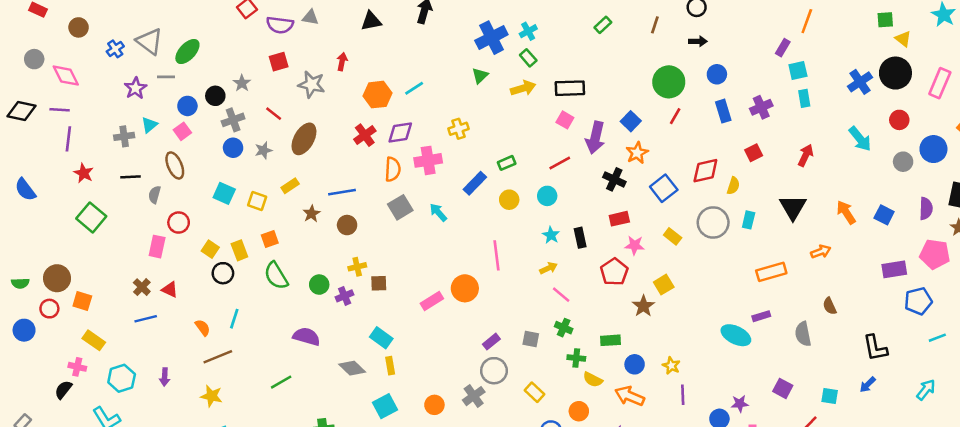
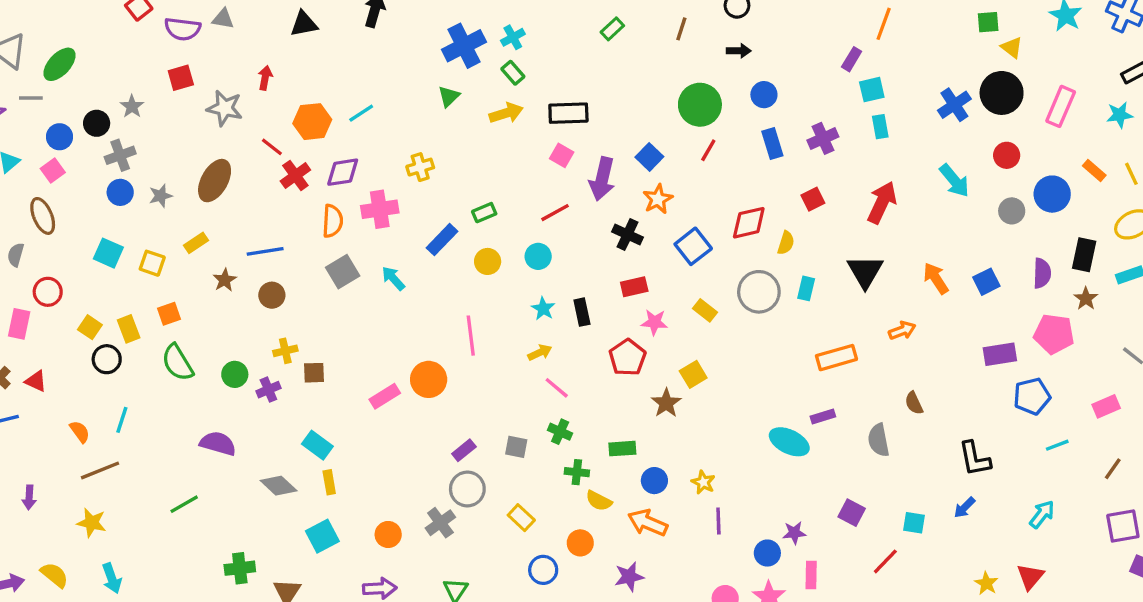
red line: (274, 114) -> (272, 147), moved
red arrow: (806, 155) -> (882, 202), size x1.4
blue square: (884, 215) -> (986, 282), turned 36

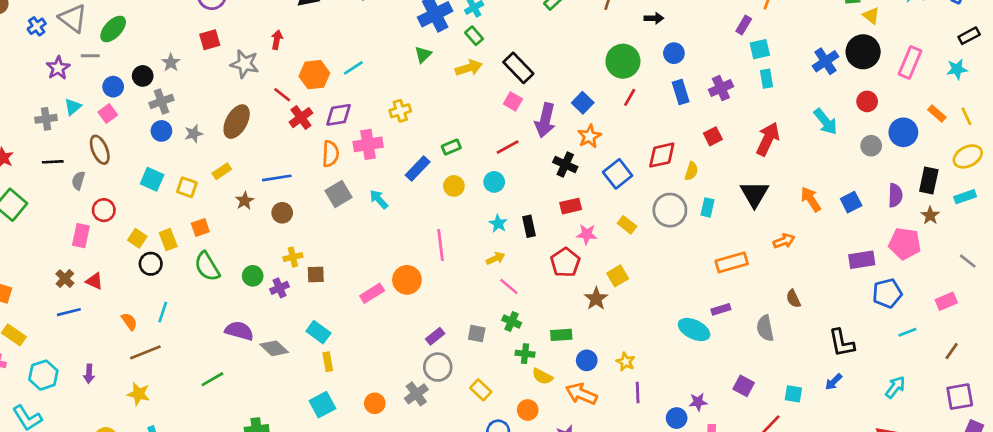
black rectangle: (568, 113) -> (518, 68), turned 48
gray diamond: (279, 486) -> (274, 348), moved

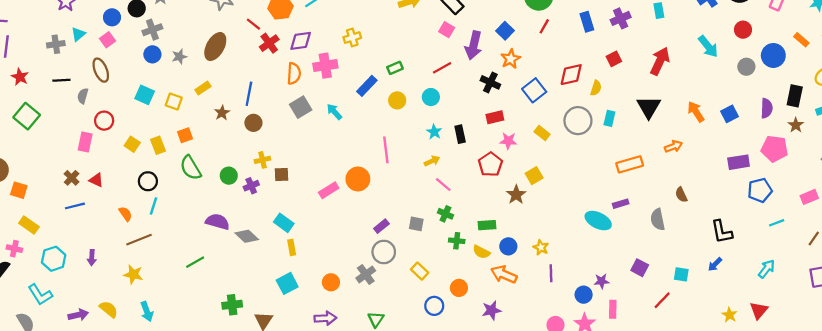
blue line: (277, 178) -> (249, 94), turned -70
black circle: (151, 264) -> (148, 181), moved
yellow semicircle: (542, 376) -> (481, 252), moved

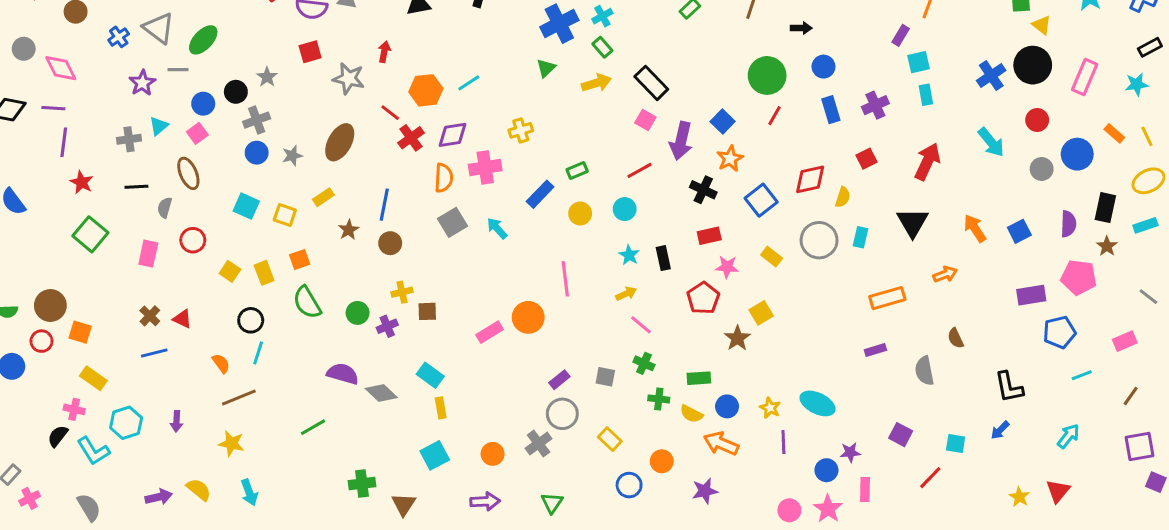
pink rectangle: (85, 142) -> (148, 254), moved
cyan ellipse: (598, 221) -> (818, 403), moved
cyan L-shape: (40, 295) -> (93, 451), moved

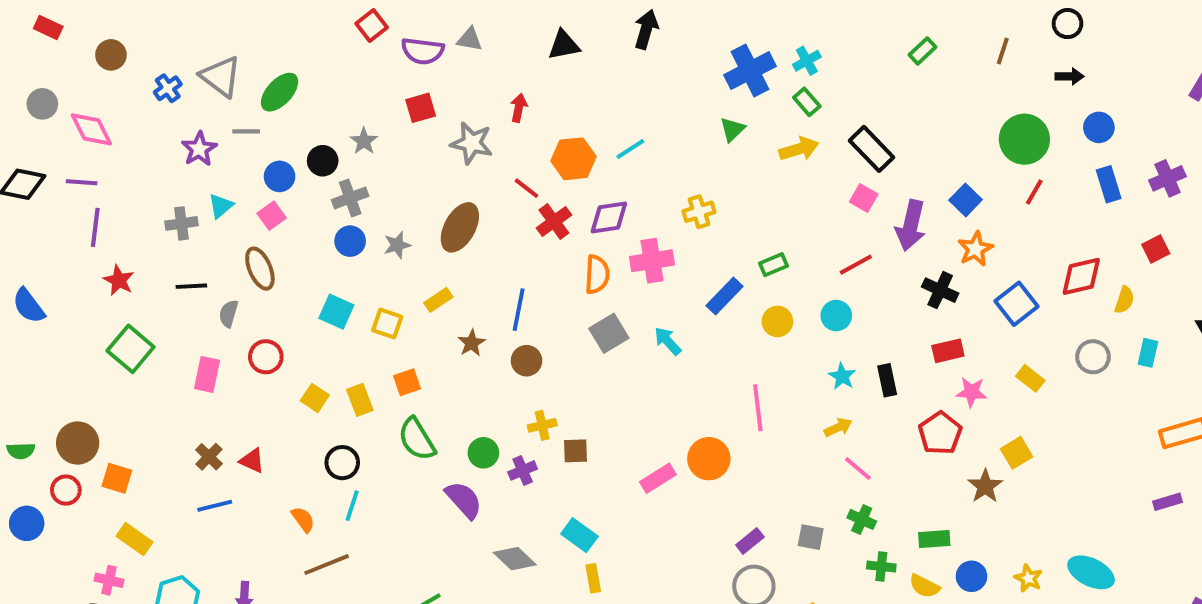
gray circle: (819, 240) -> (1093, 357), size x0.7
purple semicircle: (343, 374) -> (464, 500), moved, turned 32

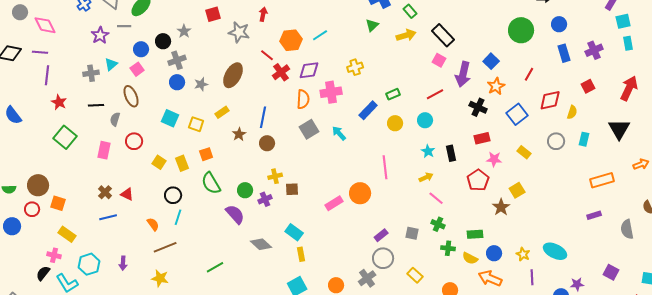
red line: (1034, 192) -> (529, 74), moved

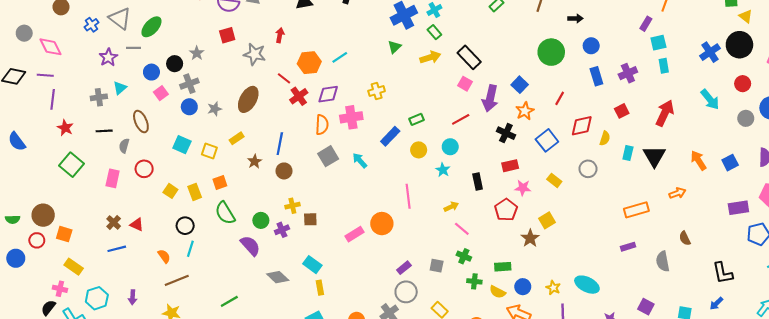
pink square: (137, 69) -> (161, 93), moved
cyan rectangle: (584, 139) -> (628, 153), moved
cyan star: (428, 151) -> (443, 170), moved

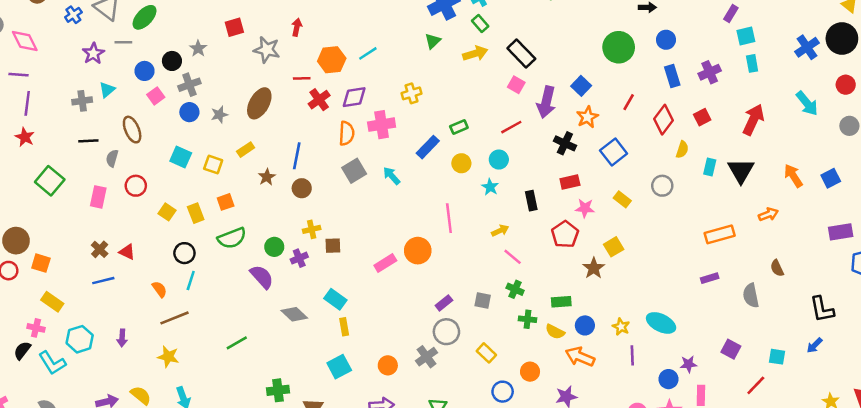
red line: (284, 78) -> (302, 78), turned -40
red diamond: (582, 126) -> (664, 120), moved, turned -40
red star: (65, 128) -> (25, 137), moved
green semicircle: (225, 213) -> (232, 238), turned -80

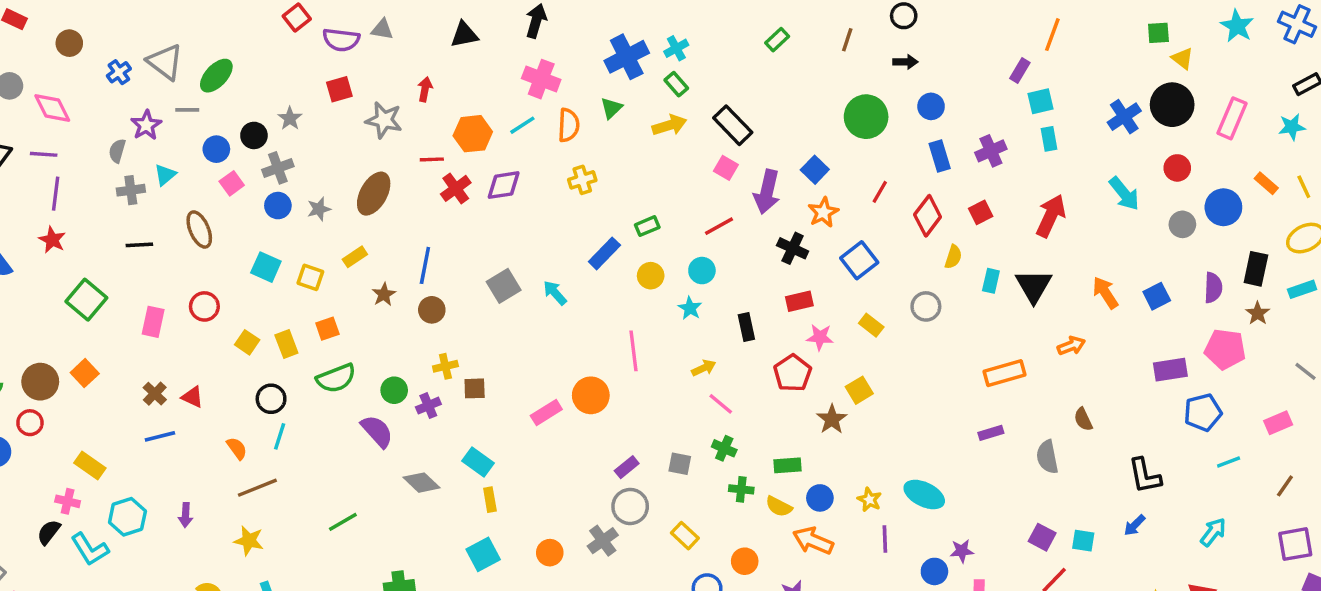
pink cross: (382, 125) -> (541, 79), moved, turned 30
orange semicircle: (347, 133) -> (569, 125), moved
gray semicircle: (112, 158) -> (117, 151), moved
orange square: (41, 263) -> (85, 373), moved, turned 30
purple square: (731, 349) -> (1042, 537), moved

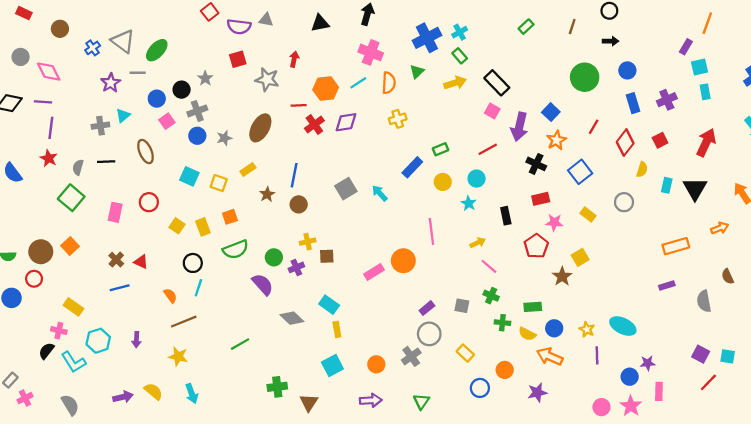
gray semicircle: (117, 151) -> (78, 167), moved

